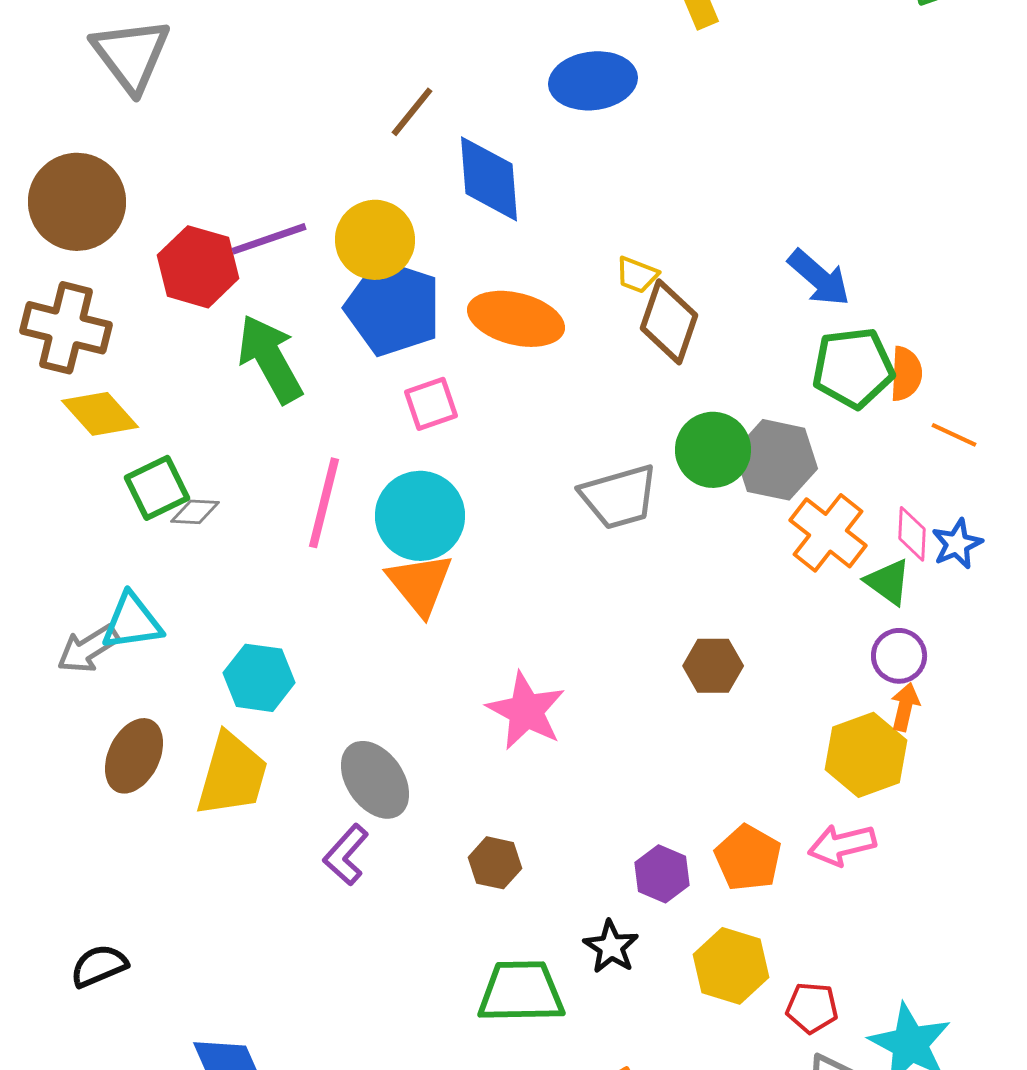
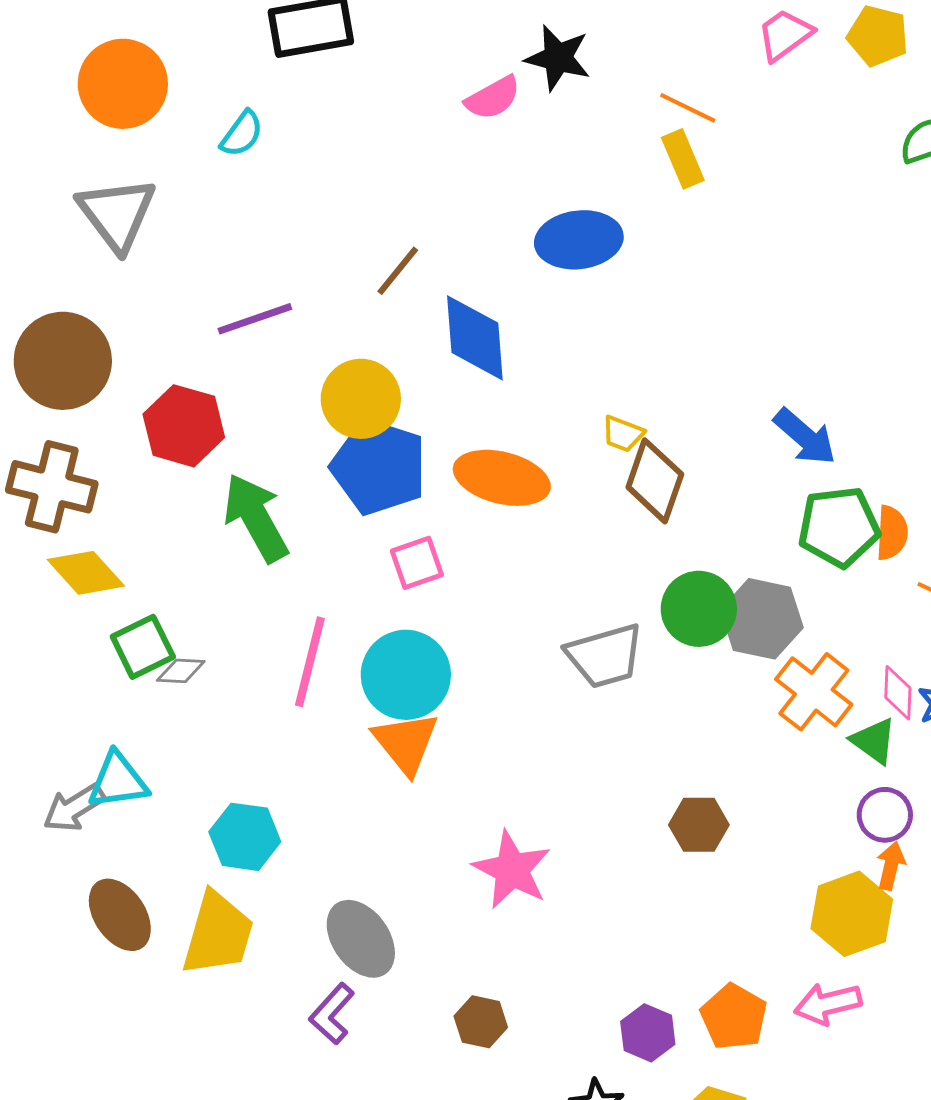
purple line: (269, 239) -> (255, 319), moved
brown ellipse: (134, 756) -> (120, 915), turned -60

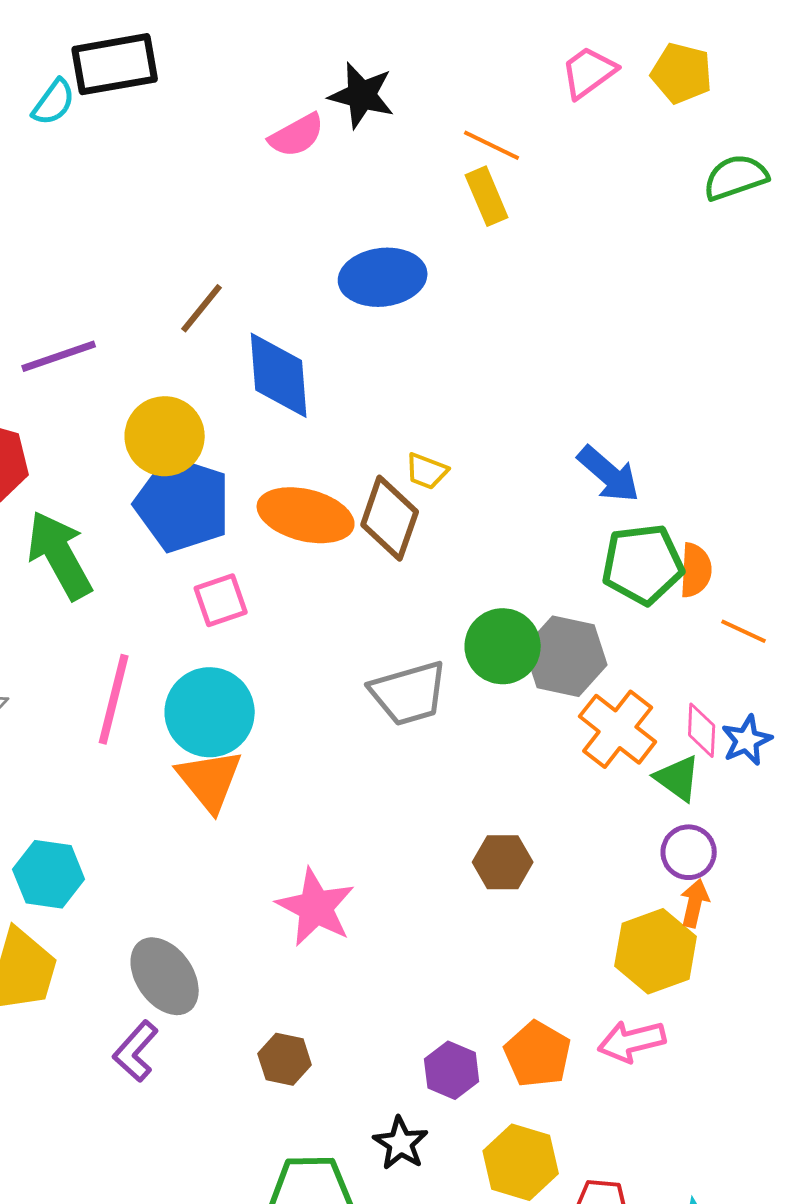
cyan semicircle: (242, 134) -> (54, 102), moved
brown diamond: (655, 481) -> (390, 518), moved

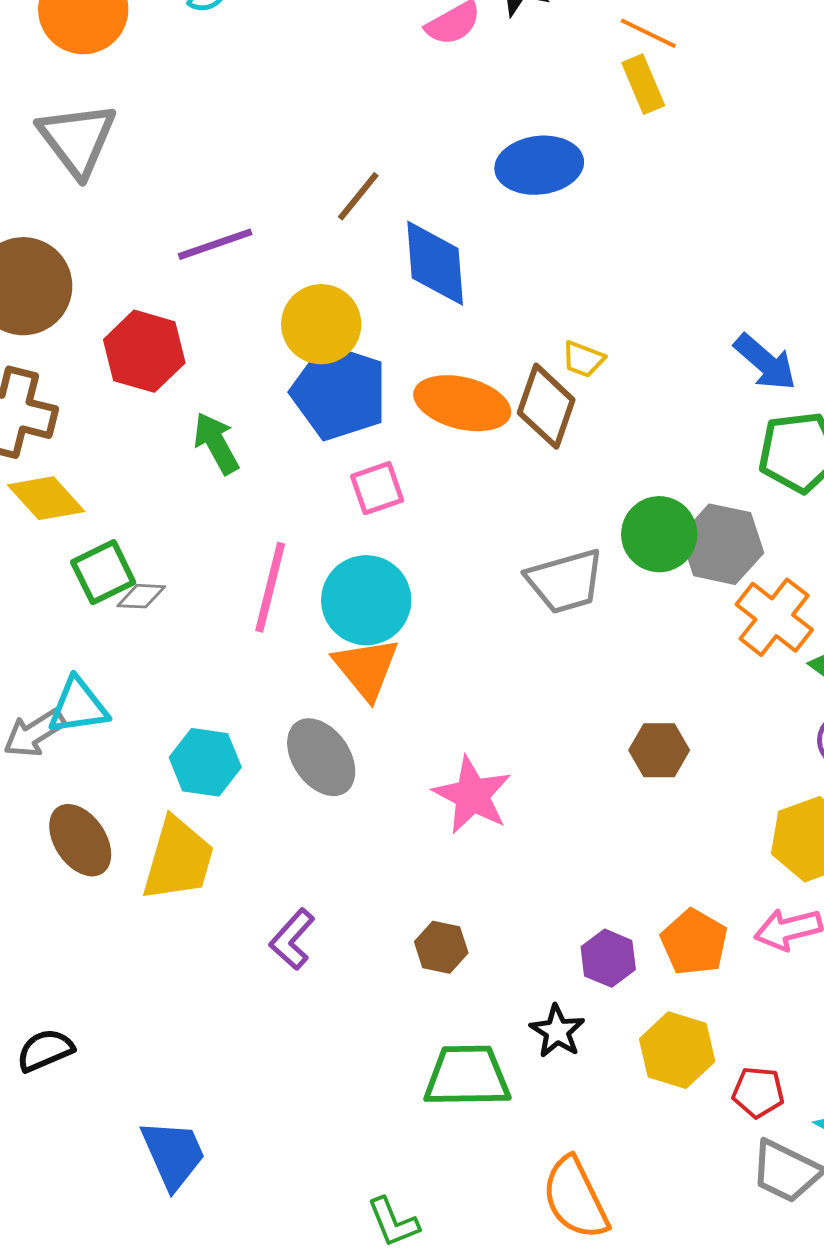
green arrow: (60, 555) -> (216, 443), size x0.7
gray ellipse: (165, 976) -> (321, 757), moved

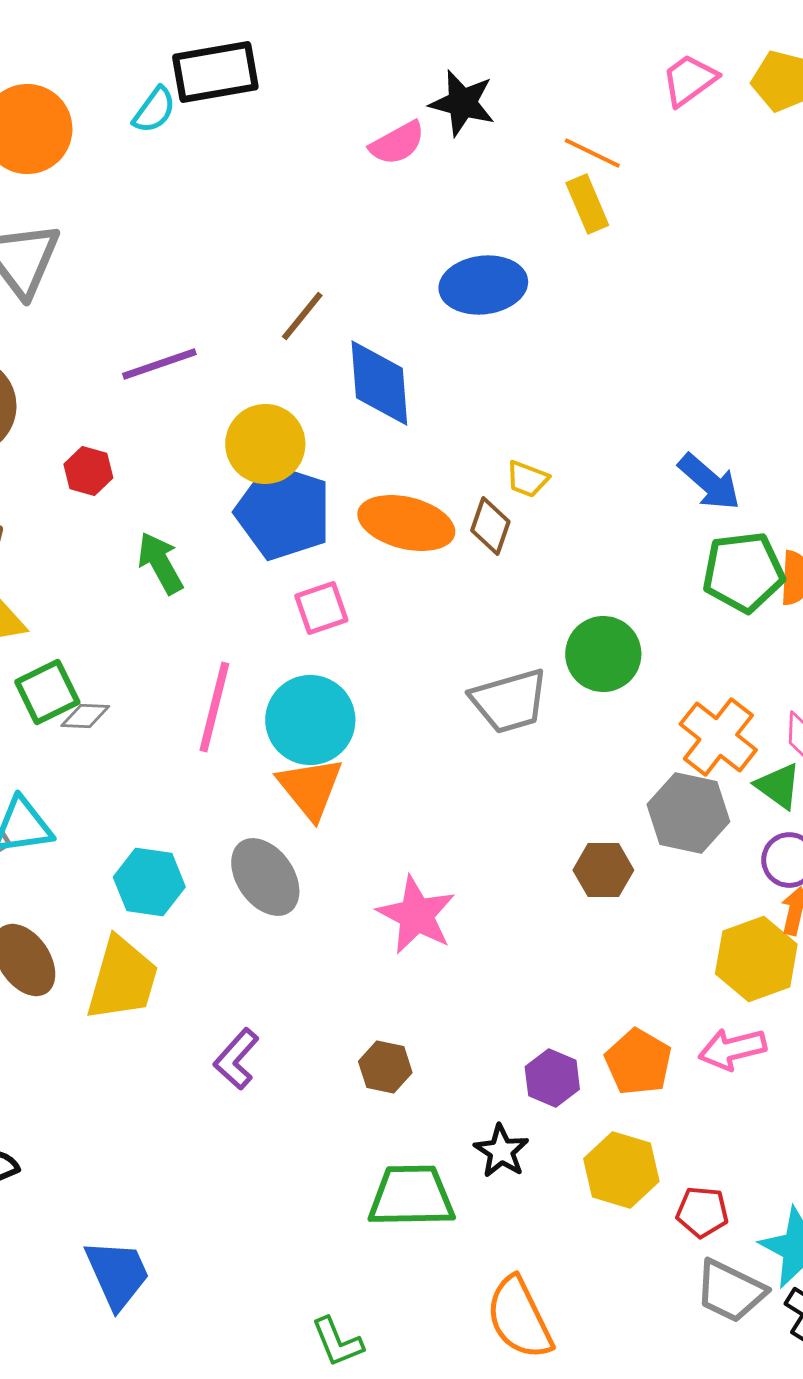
red hexagon: (144, 351) -> (88, 471), size x0.6
brown diamond: (546, 406) -> (490, 526), size x0.7
gray hexagon: (722, 544) -> (688, 813), moved

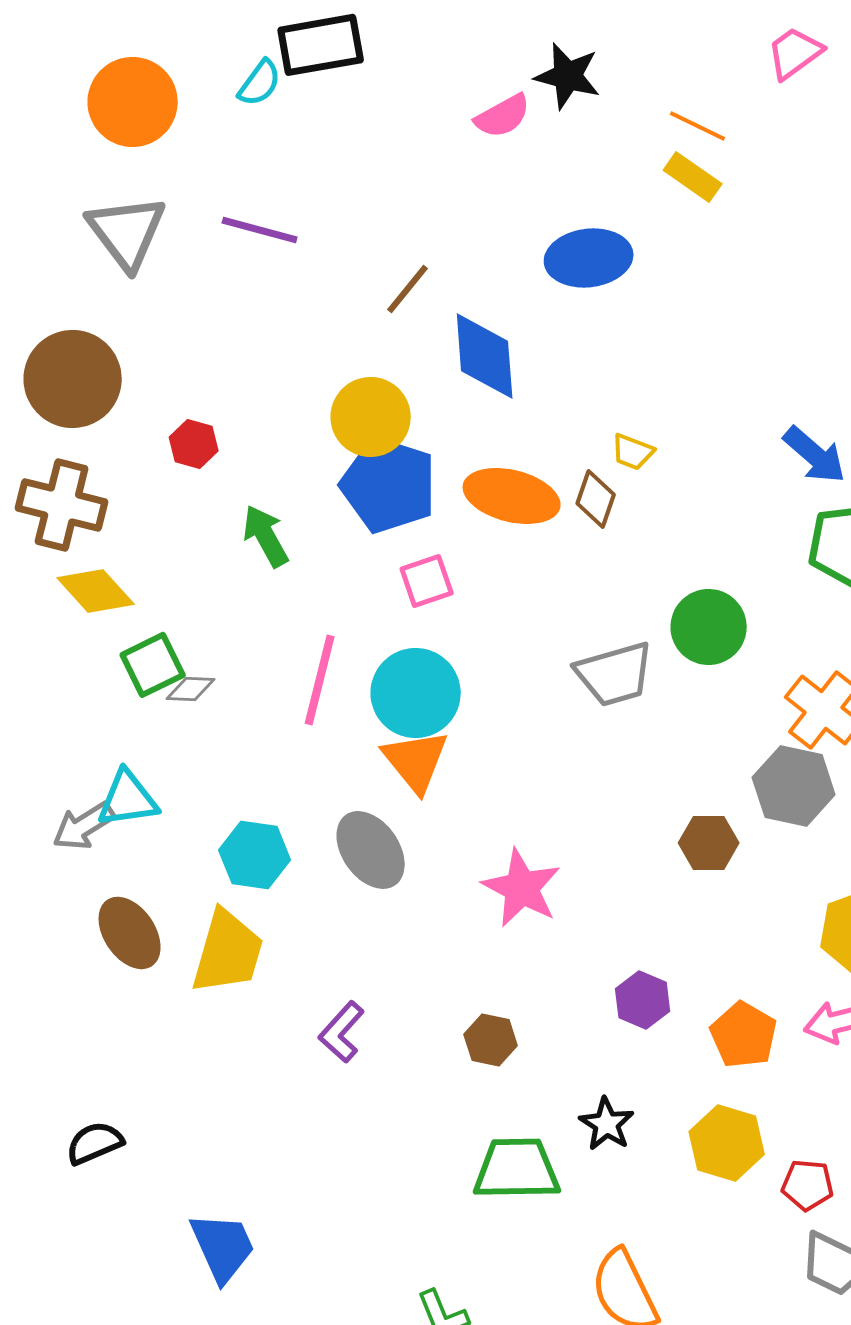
yellow rectangle: (587, 204) -> (693, 177), turned -32
purple line: (159, 364) -> (260, 230), moved, turned 34
purple hexagon: (552, 1078) -> (643, 1000), moved

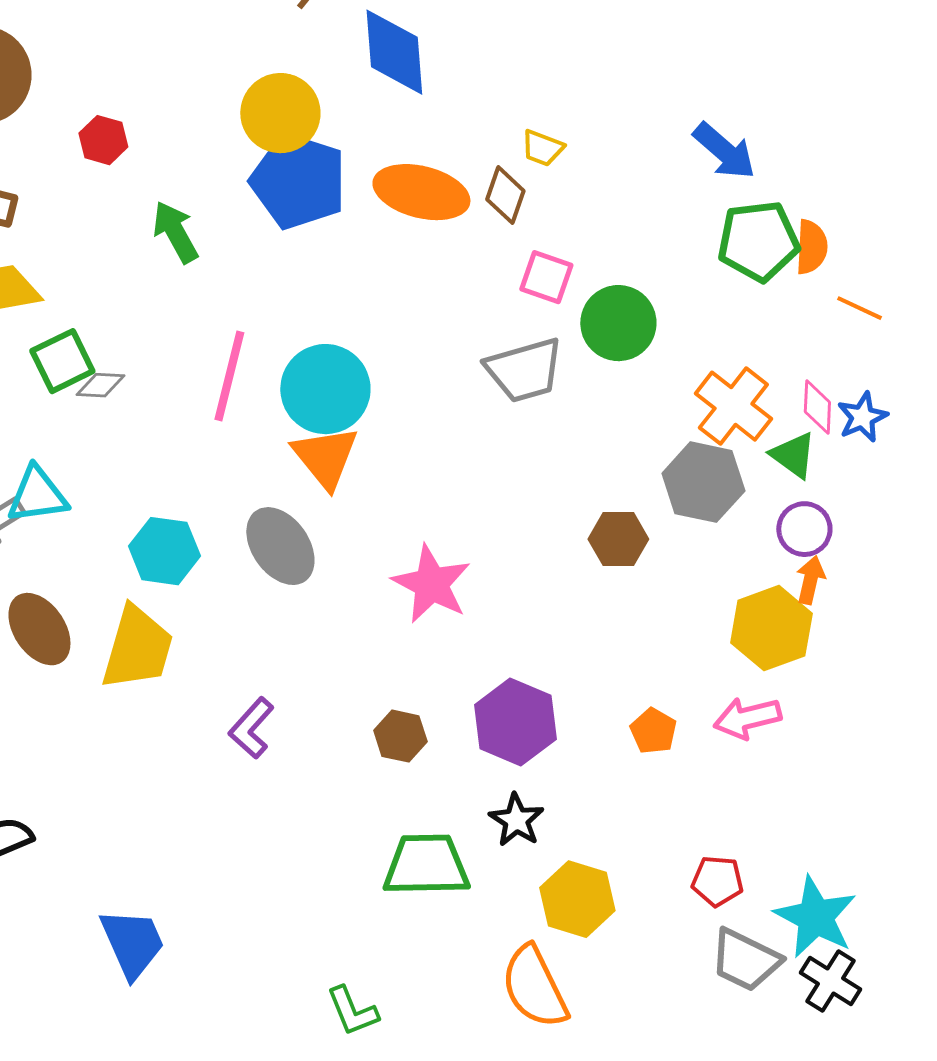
pink square: (427, 581) -> (546, 277), moved, turned 38
purple hexagon: (643, 1000) -> (515, 722), moved, size x1.5
orange pentagon: (744, 1035) -> (653, 731), size x0.7
yellow hexagon: (727, 1143) -> (577, 899), moved

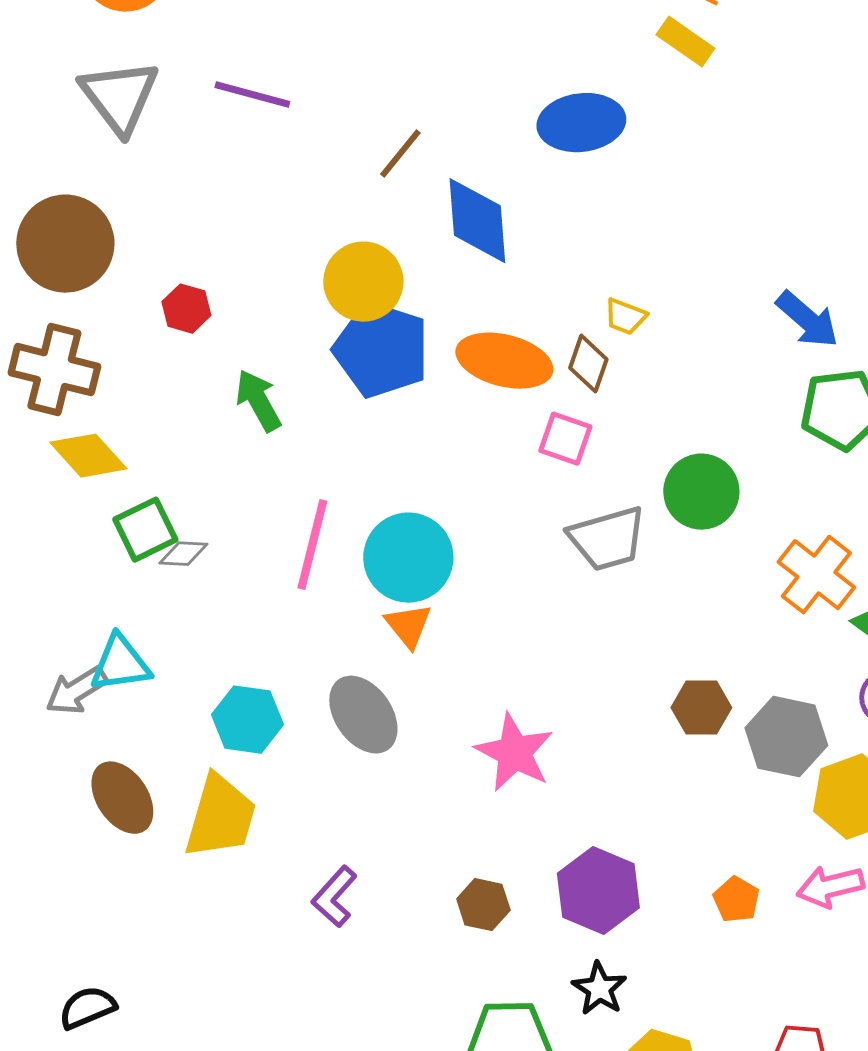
pink square: (546, 277) -> (565, 439), moved
orange triangle: (325, 457) -> (408, 626), size x0.7
gray hexagon: (703, 482) -> (786, 737), moved

